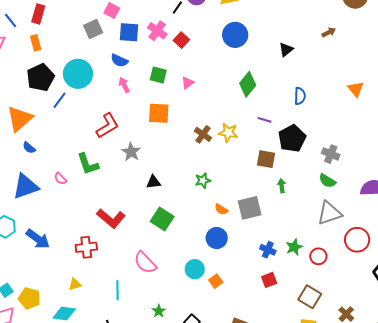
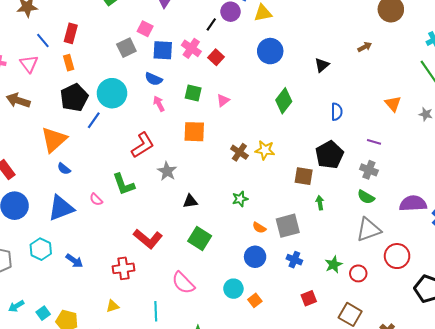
purple line: (265, 120) -> (374, 142), moved
blue arrow: (38, 239) -> (74, 261), size x0.7
blue cross: (268, 250) -> (294, 260), moved

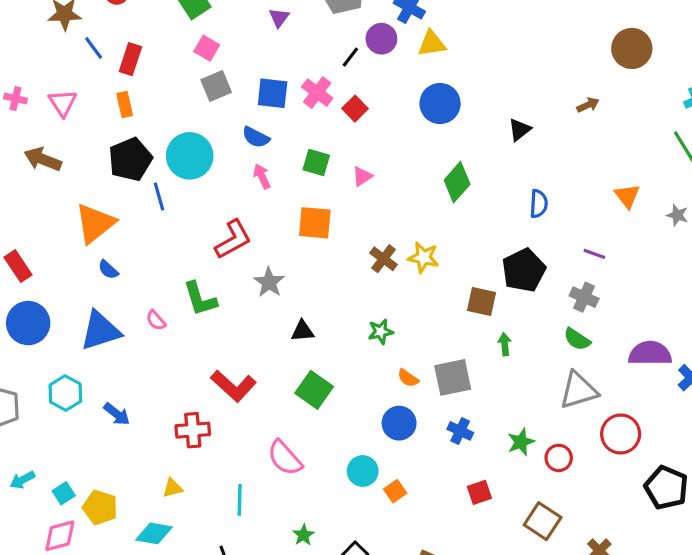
pink square: (145, 29) -> (207, 48), moved
blue line: (43, 40) -> (94, 48), moved
blue line: (94, 120) -> (159, 197), turned -54

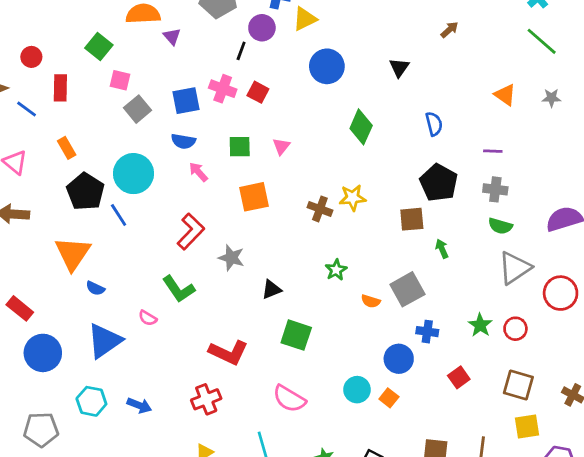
red rectangle: (130, 59) -> (60, 88), moved
blue circle: (399, 423) -> (399, 359), moved

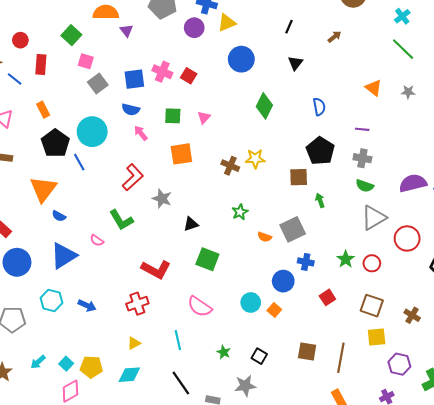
black line: (241, 51) -> (289, 27), moved

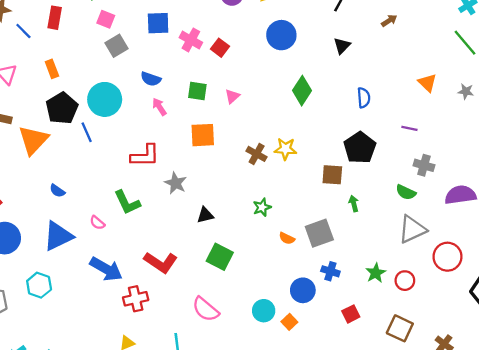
blue square: (134, 79) -> (158, 23), moved
gray cross: (362, 158) -> (424, 165), moved
red L-shape: (133, 177) -> (145, 156), turned 36
orange triangle: (43, 189) -> (33, 140), moved
blue arrow: (87, 306) -> (106, 269), moved, size x1.6

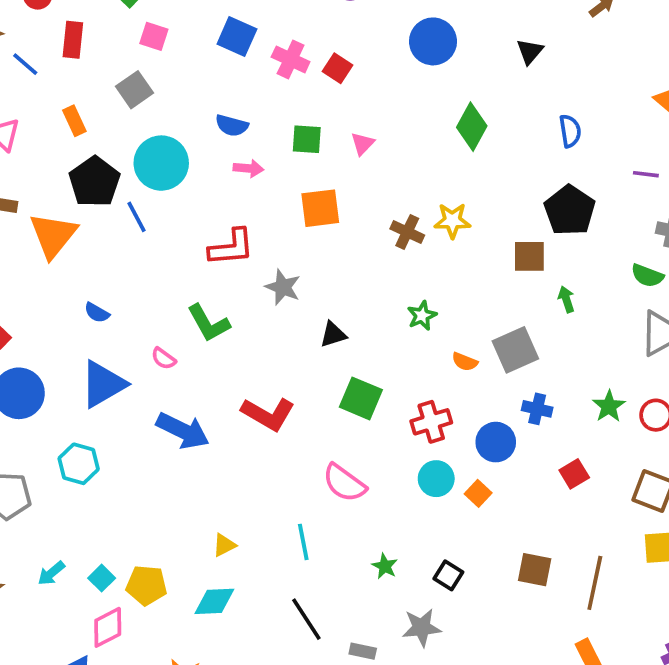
blue square: (158, 23) -> (237, 36), turned 30
gray square: (117, 46) -> (135, 90), moved
pink arrow: (159, 107) -> (248, 168), turned 132
red cross: (136, 299) -> (431, 422), moved

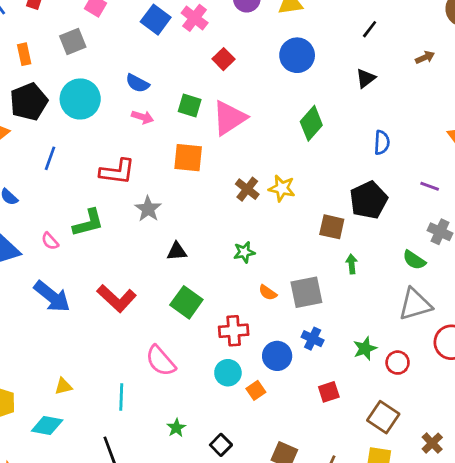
pink cross: (291, 59) -> (195, 18), moved
pink triangle: (363, 144) -> (229, 118), size x2.0
blue line: (136, 217) -> (50, 158), moved, turned 35
green L-shape: (208, 323) -> (88, 223), turned -88

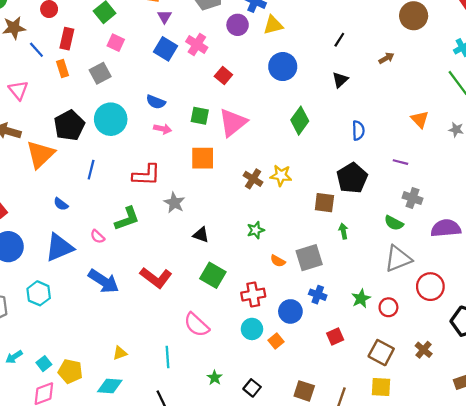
orange rectangle: (24, 54) -> (62, 68), moved
black triangle: (177, 251) -> (201, 235), turned 30
brown cross: (432, 443) -> (424, 350), moved

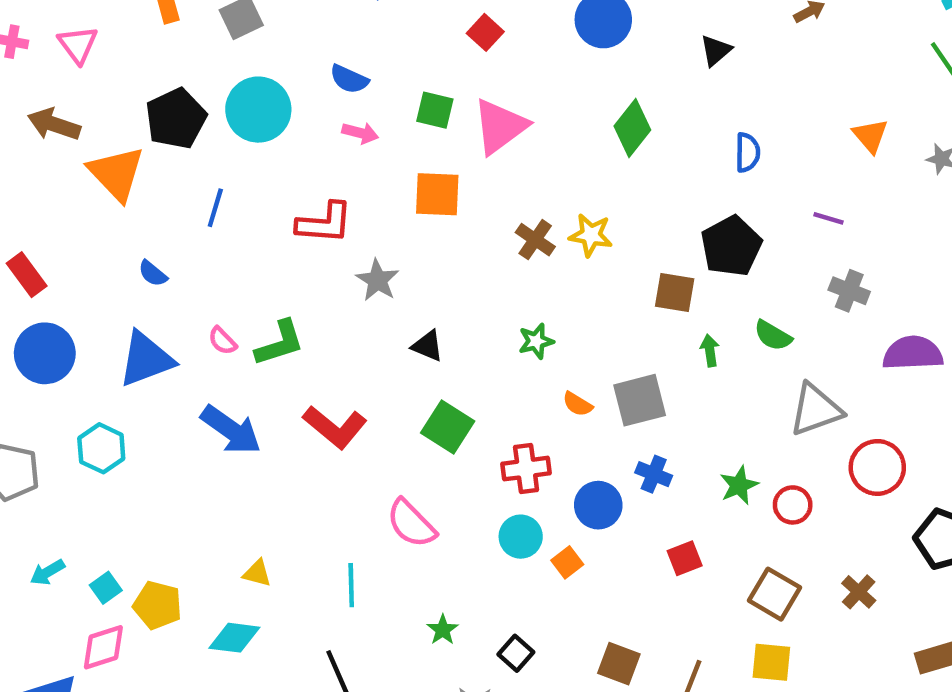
orange triangle: (40, 154) -> (116, 173), turned -32
green L-shape: (127, 219) -> (280, 343), moved
green semicircle: (394, 223) -> (773, 336), moved
yellow triangle: (120, 353) -> (257, 573), turned 32

